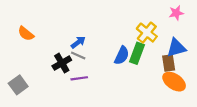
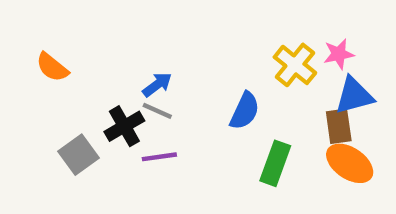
pink star: (176, 13) -> (339, 54), moved
green rectangle: (137, 53) -> (275, 163), moved
gray square: (18, 85) -> (78, 155), moved

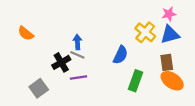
pink star: (339, 54) -> (169, 14), moved
blue arrow: (157, 85) -> (77, 42), turned -56
blue triangle: (354, 96) -> (170, 34), moved
gray square: (78, 155) -> (39, 88), moved

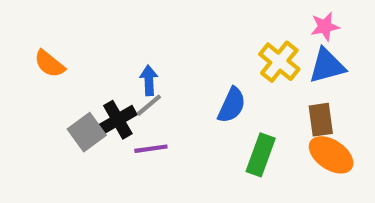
gray line: (77, 55) -> (149, 105), turned -64
gray square: (39, 88) -> (87, 132), moved

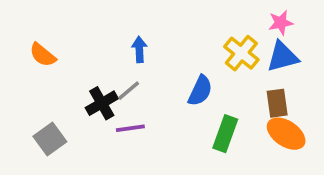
blue arrow: (149, 80) -> (139, 50), moved
gray square: (87, 132) -> (50, 139), moved

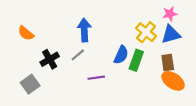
blue arrow: (139, 50) -> (84, 30), size x1.5
black cross: (102, 103) -> (50, 59), moved
purple line: (130, 128) -> (96, 78), moved
green rectangle: (225, 134) -> (136, 60), moved

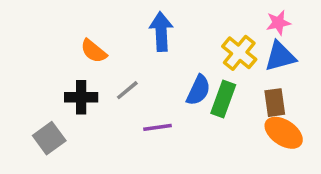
blue arrow: (84, 30) -> (161, 32), moved
orange semicircle: (26, 33) -> (94, 51), moved
black cross: (50, 59) -> (81, 97), turned 30

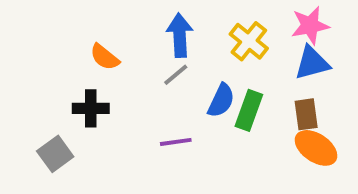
pink star: (278, 23) -> (310, 25), size x1.4
yellow cross: (239, 53) -> (249, 41), moved
gray line: (127, 90) -> (176, 75), moved

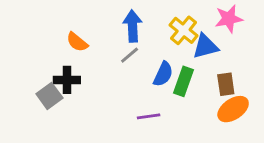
blue triangle: (312, 63) -> (205, 46), moved
purple line: (176, 142) -> (149, 116), moved
orange ellipse: (316, 148) -> (233, 109), turned -68
gray square: (55, 154) -> (49, 96), moved

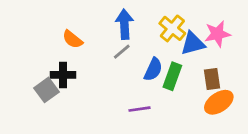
pink star: (229, 19) -> (217, 34), moved

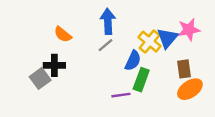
yellow cross: (172, 28) -> (150, 42), moved
blue triangle: (193, 43) -> (167, 38), turned -35
green rectangle: (172, 76) -> (141, 80), moved

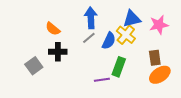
blue triangle: (167, 38) -> (132, 19), moved, turned 36
blue semicircle: (133, 61) -> (109, 41), moved
black cross: (54, 65) -> (58, 52), moved

